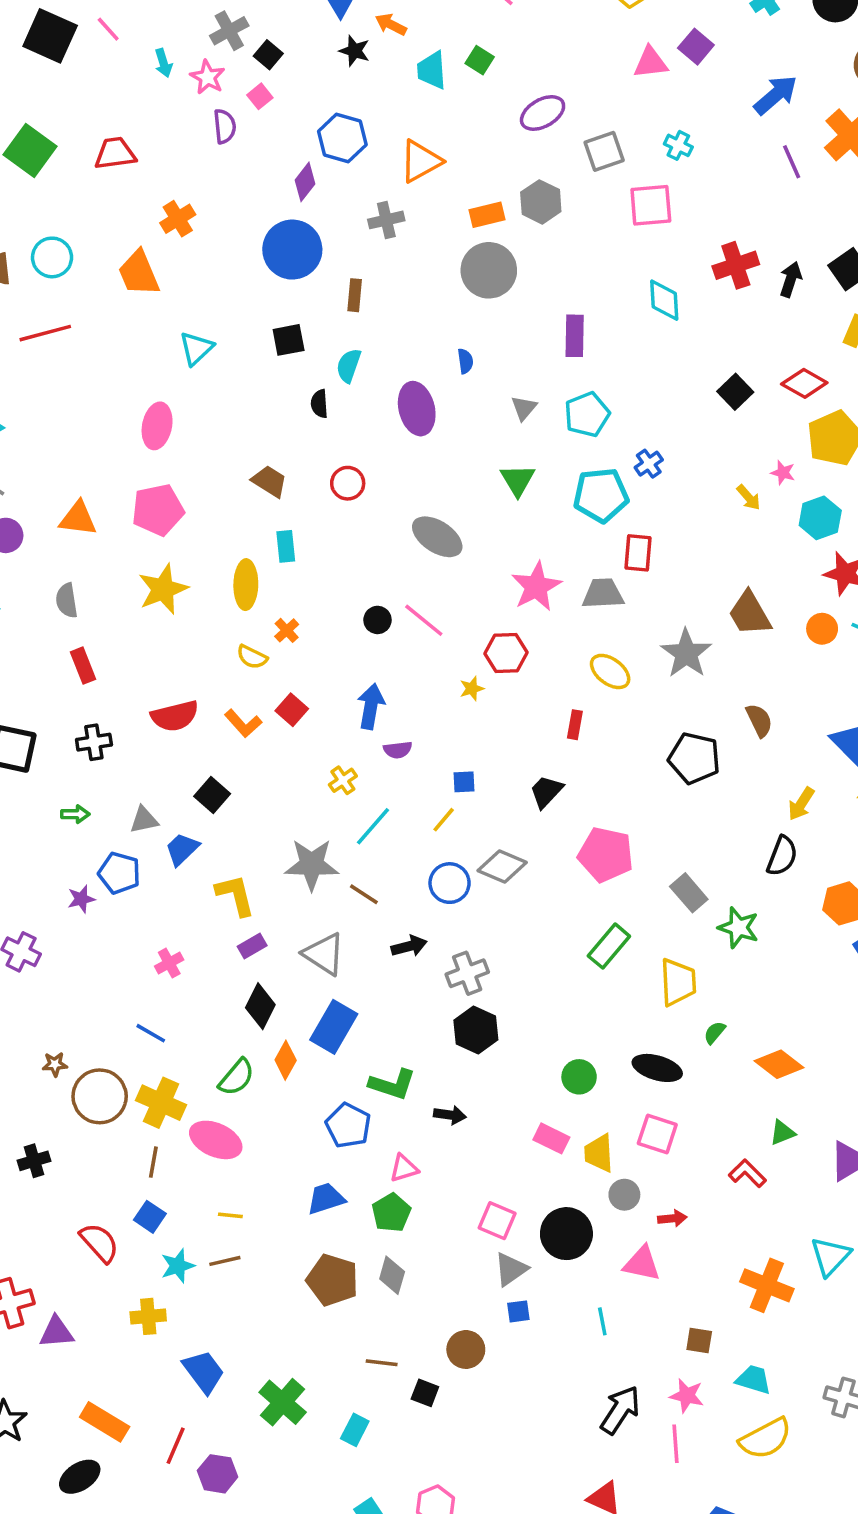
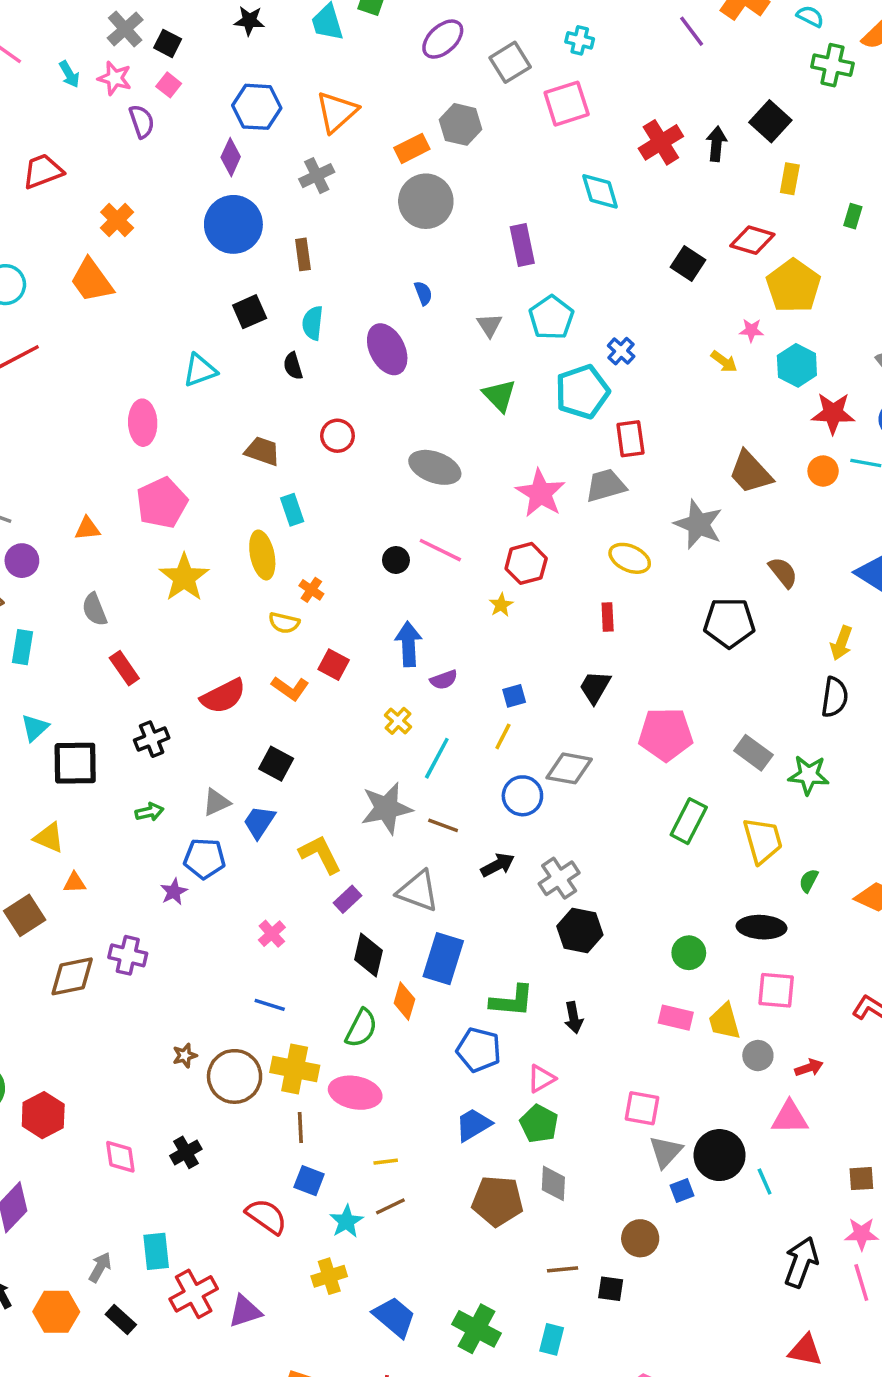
cyan triangle: (196, 348) -> (200, 370), moved, turned 36
orange triangle: (78, 518) -> (87, 529), size x0.7
black arrow: (450, 1115) -> (574, 1018), turned 84
black circle: (566, 1234) -> (720, 1155), moved

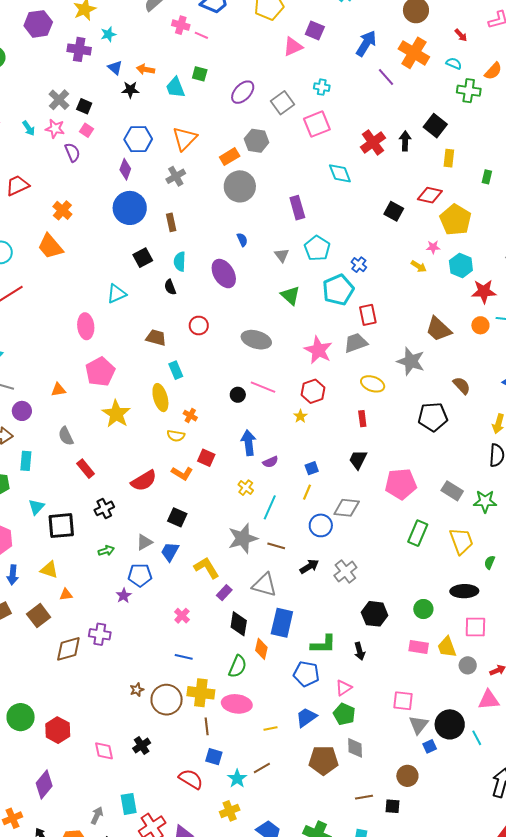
black hexagon: (580, 931) -> (375, 614), moved
yellow line: (386, 1162) -> (271, 728), moved

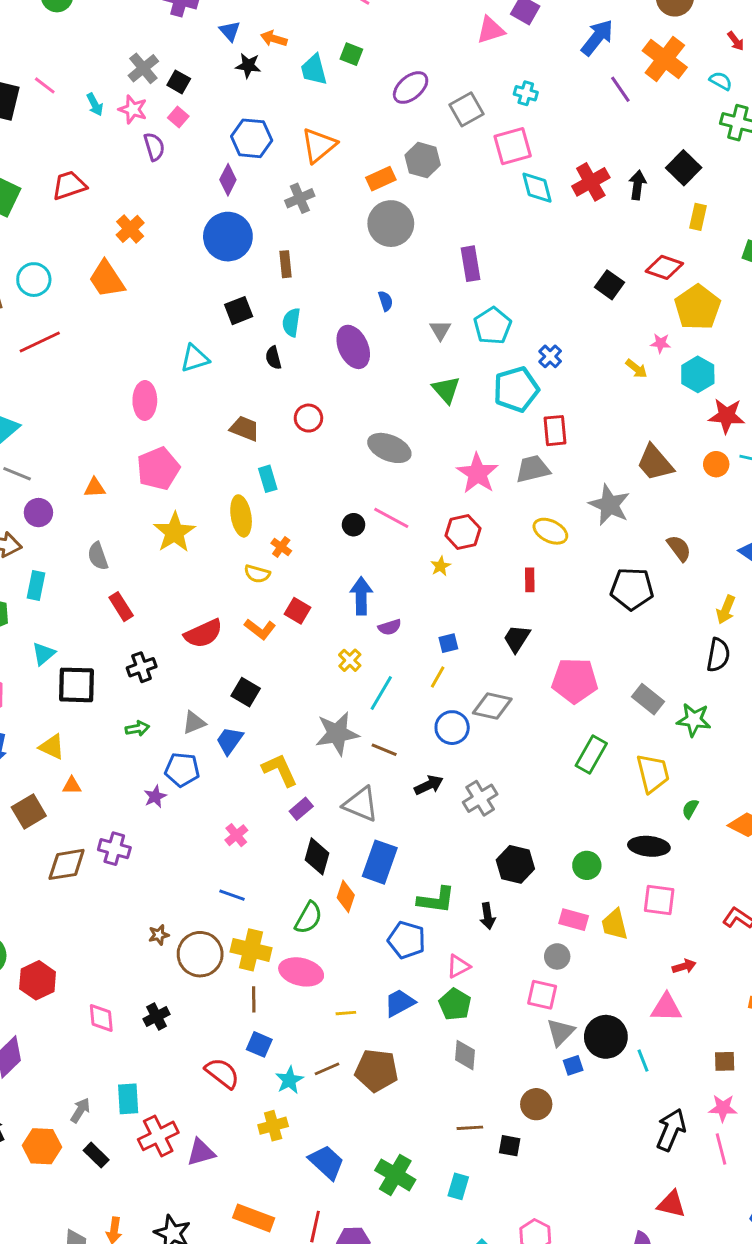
cyan diamond: (340, 173) -> (537, 188), moved
gray circle: (468, 665) -> (557, 956), moved
brown pentagon: (323, 760) -> (377, 1070), moved

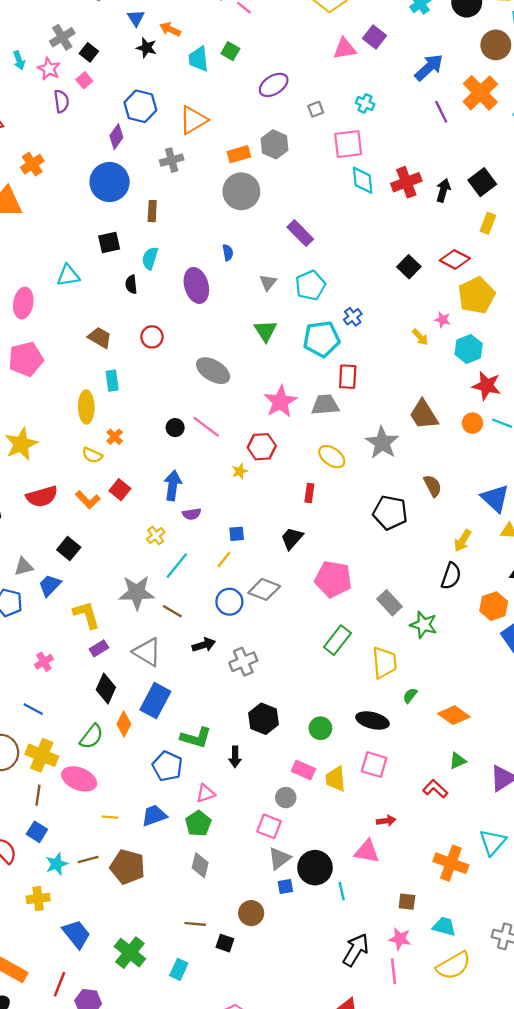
gray square: (466, 109) -> (316, 109), size x0.6
purple rectangle: (471, 264) -> (300, 233), turned -44
yellow star: (174, 532) -> (21, 444), moved

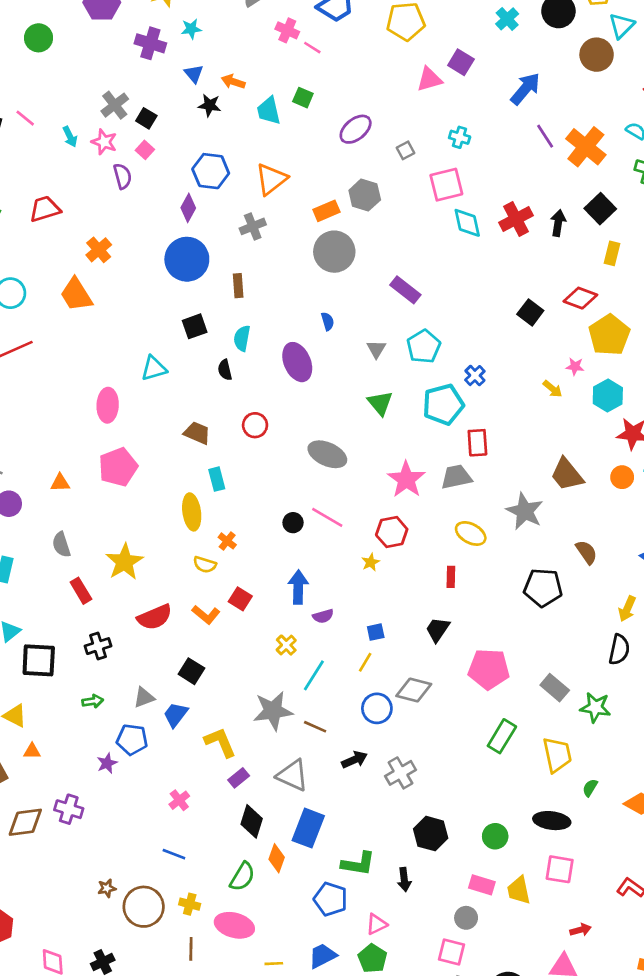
orange cross: (480, 93) -> (586, 147), moved
yellow cross: (42, 755) -> (190, 904), size x0.6

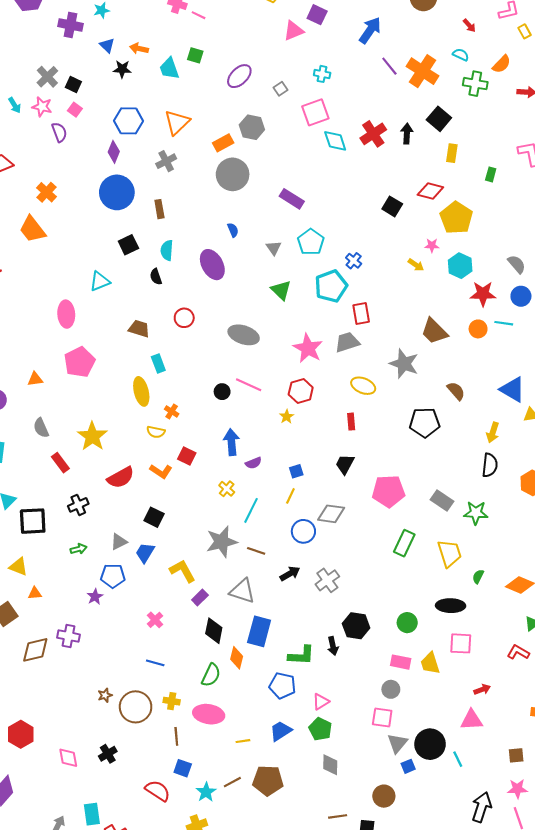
black arrow: (404, 880) -> (333, 646), moved

